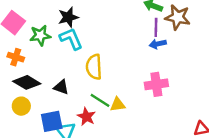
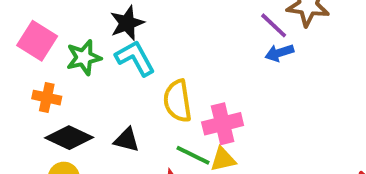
purple line: (156, 27) -> (274, 25), turned -42
pink cross: (156, 84) -> (223, 124), moved

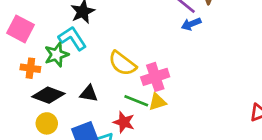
green star: (84, 58) -> (57, 55), moved
cyan L-shape: (135, 58) -> (72, 38), moved
yellow semicircle: (178, 101) -> (122, 63), turned -40

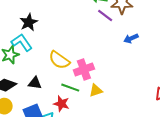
blue arrow: (191, 24) -> (131, 38), moved
yellow triangle: (157, 102) -> (96, 90), moved

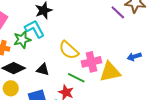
blue arrow: (131, 38) -> (134, 57), moved
yellow triangle: (96, 90) -> (110, 72), moved, size x1.6

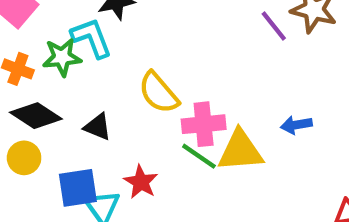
green line: (76, 78) -> (199, 156), moved

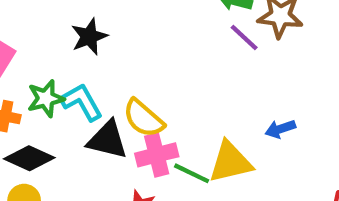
cyan L-shape: (92, 38) -> (82, 102), moved
pink cross: (204, 124) -> (157, 155), moved
black triangle: (98, 127) -> (107, 140), moved, size x1.5

